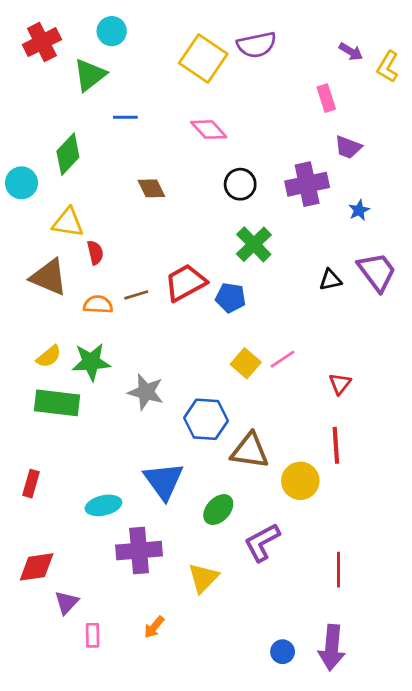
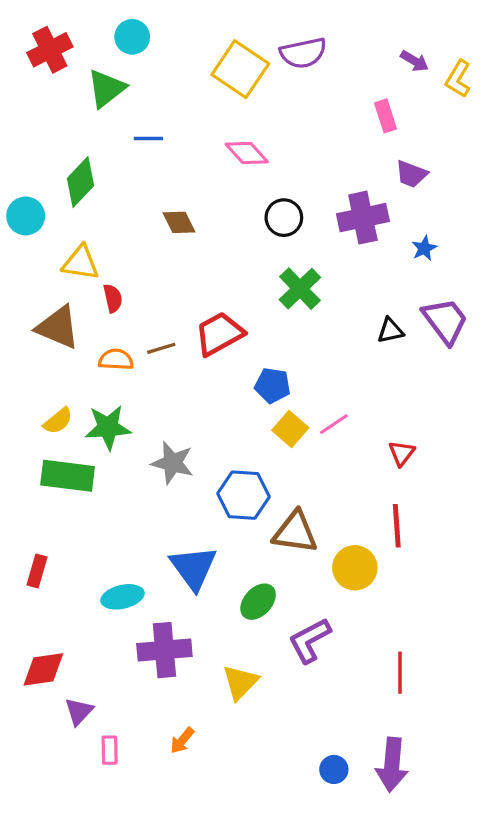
blue pentagon: (231, 298) -> (273, 385), moved

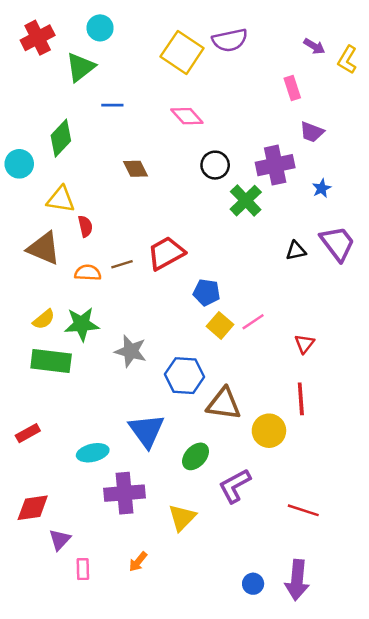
green cross: (300, 289) -> (246, 201), moved
red rectangle: (37, 571) -> (28, 433), turned 45
red line: (400, 673) -> (303, 510), turned -72

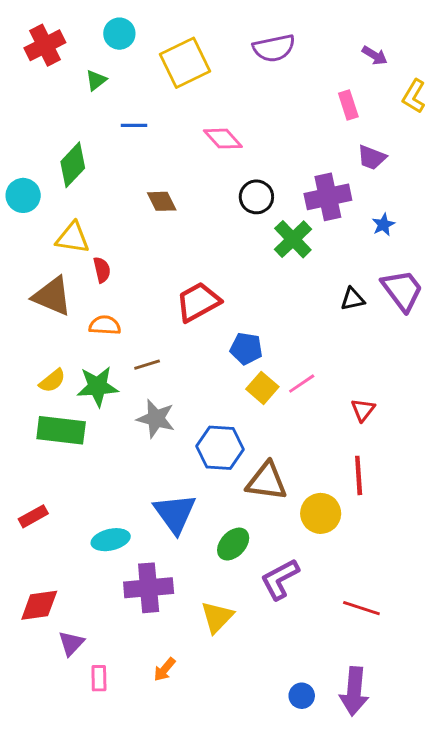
yellow square: (182, 52) -> (185, 63), moved, turned 30
yellow L-shape: (347, 60) -> (414, 96), moved
green triangle: (80, 67) -> (96, 80), size x0.6
brown line: (122, 264) -> (147, 365), moved

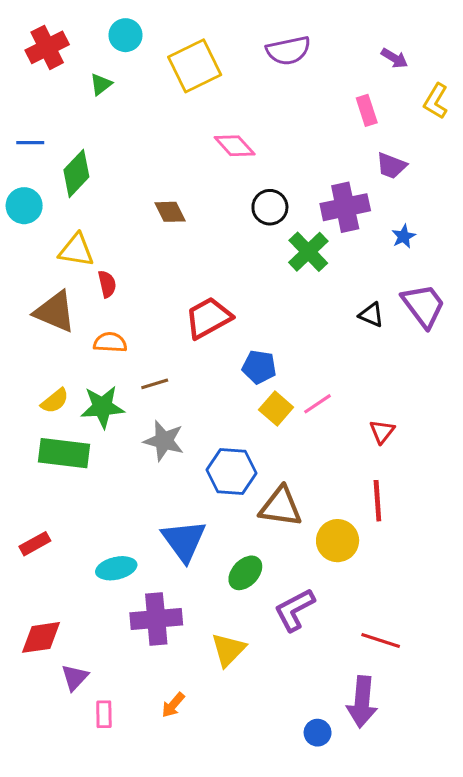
blue line: (134, 125) -> (30, 143), moved
black triangle: (353, 299) -> (371, 315), turned 35
purple arrow: (354, 691) -> (362, 702), moved

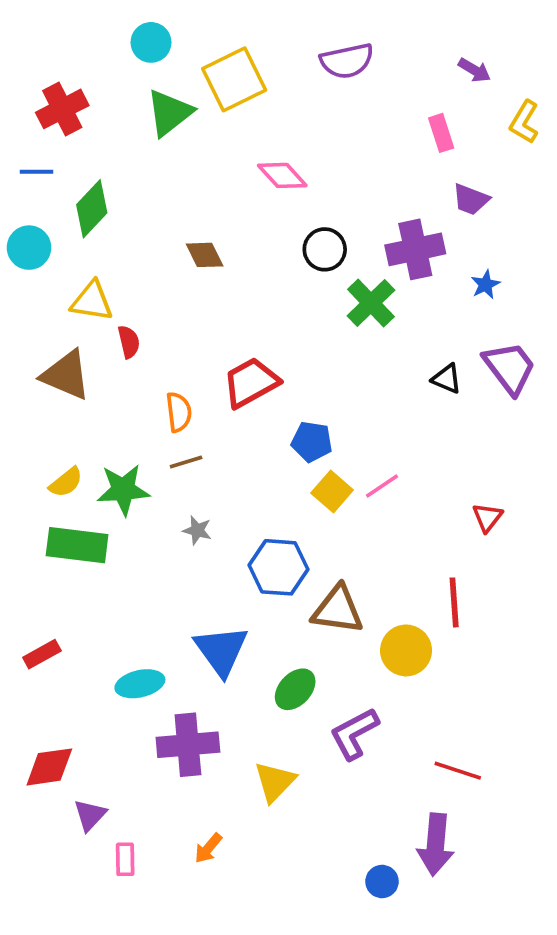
red cross: (47, 47) -> (62, 109), moved
green triangle: (101, 84) -> (169, 113), moved, size x1.8
orange semicircle: (110, 342) -> (179, 412), moved, turned 80
red triangle: (382, 432) -> (487, 517), moved
gray star: (164, 441) -> (197, 530), size x0.6

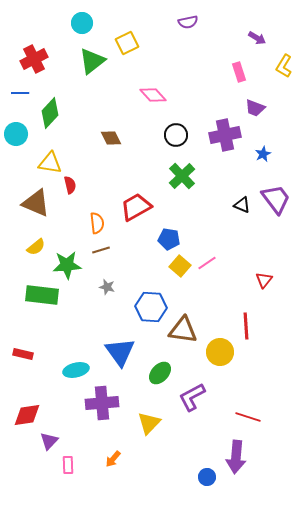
purple semicircle: (347, 61) -> (188, 22), moved, size x0.7
yellow square: (234, 79) -> (127, 43), size x0.7
green cross: (371, 303) -> (182, 176), moved
yellow semicircle: (66, 482) -> (36, 247), moved
red rectangle: (42, 654) -> (23, 354), turned 42

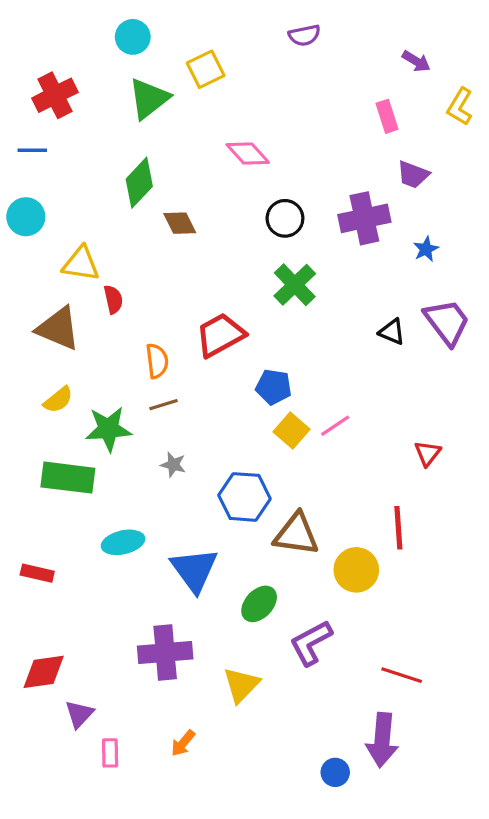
green diamond: (50, 113) -> (139, 183), moved
cyan ellipse: (76, 370) -> (123, 542), moved

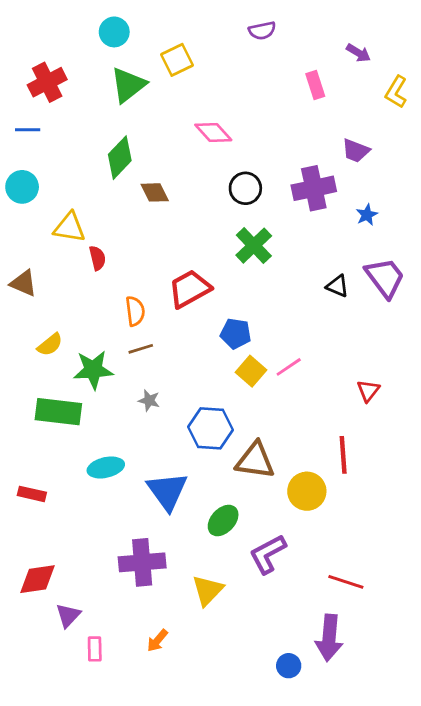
pink rectangle: (387, 116) -> (315, 85), moved
brown triangle: (58, 329) -> (23, 283), moved, size x0.7

